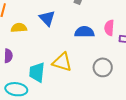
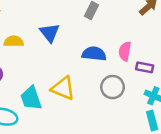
gray circle: (103, 67) -> (113, 87), moved
cyan trapezoid: (37, 72) -> (31, 98), turned -30

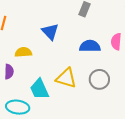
yellow semicircle: (14, 41) -> (23, 52), moved
gray circle: (113, 87) -> (99, 79), moved

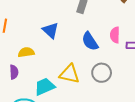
blue semicircle: (90, 46) -> (90, 41), turned -120
cyan trapezoid: (39, 89) -> (45, 87), turned 95

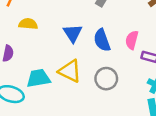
blue triangle: (51, 30) -> (73, 33), moved
yellow semicircle: (26, 52) -> (28, 24), moved

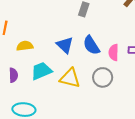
pink semicircle: (132, 40) -> (114, 52), moved
cyan trapezoid: (38, 78) -> (41, 71), moved

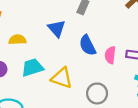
blue triangle: (65, 45) -> (57, 28), moved
gray circle: (103, 77) -> (97, 93), moved

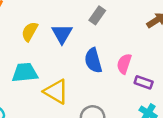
yellow semicircle: (17, 40) -> (30, 32), moved, turned -70
pink semicircle: (110, 55) -> (124, 64), moved

